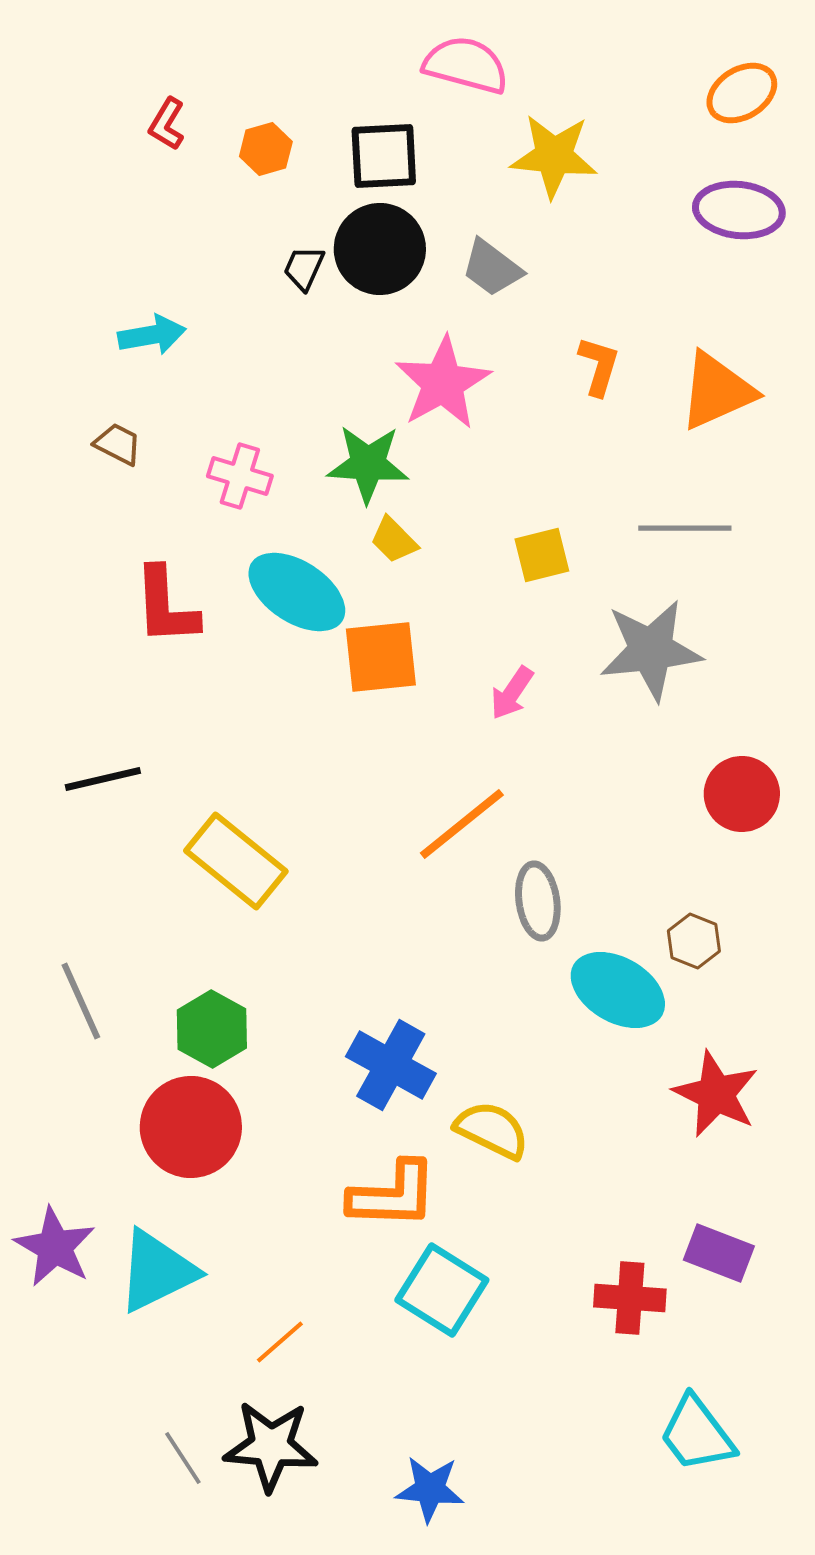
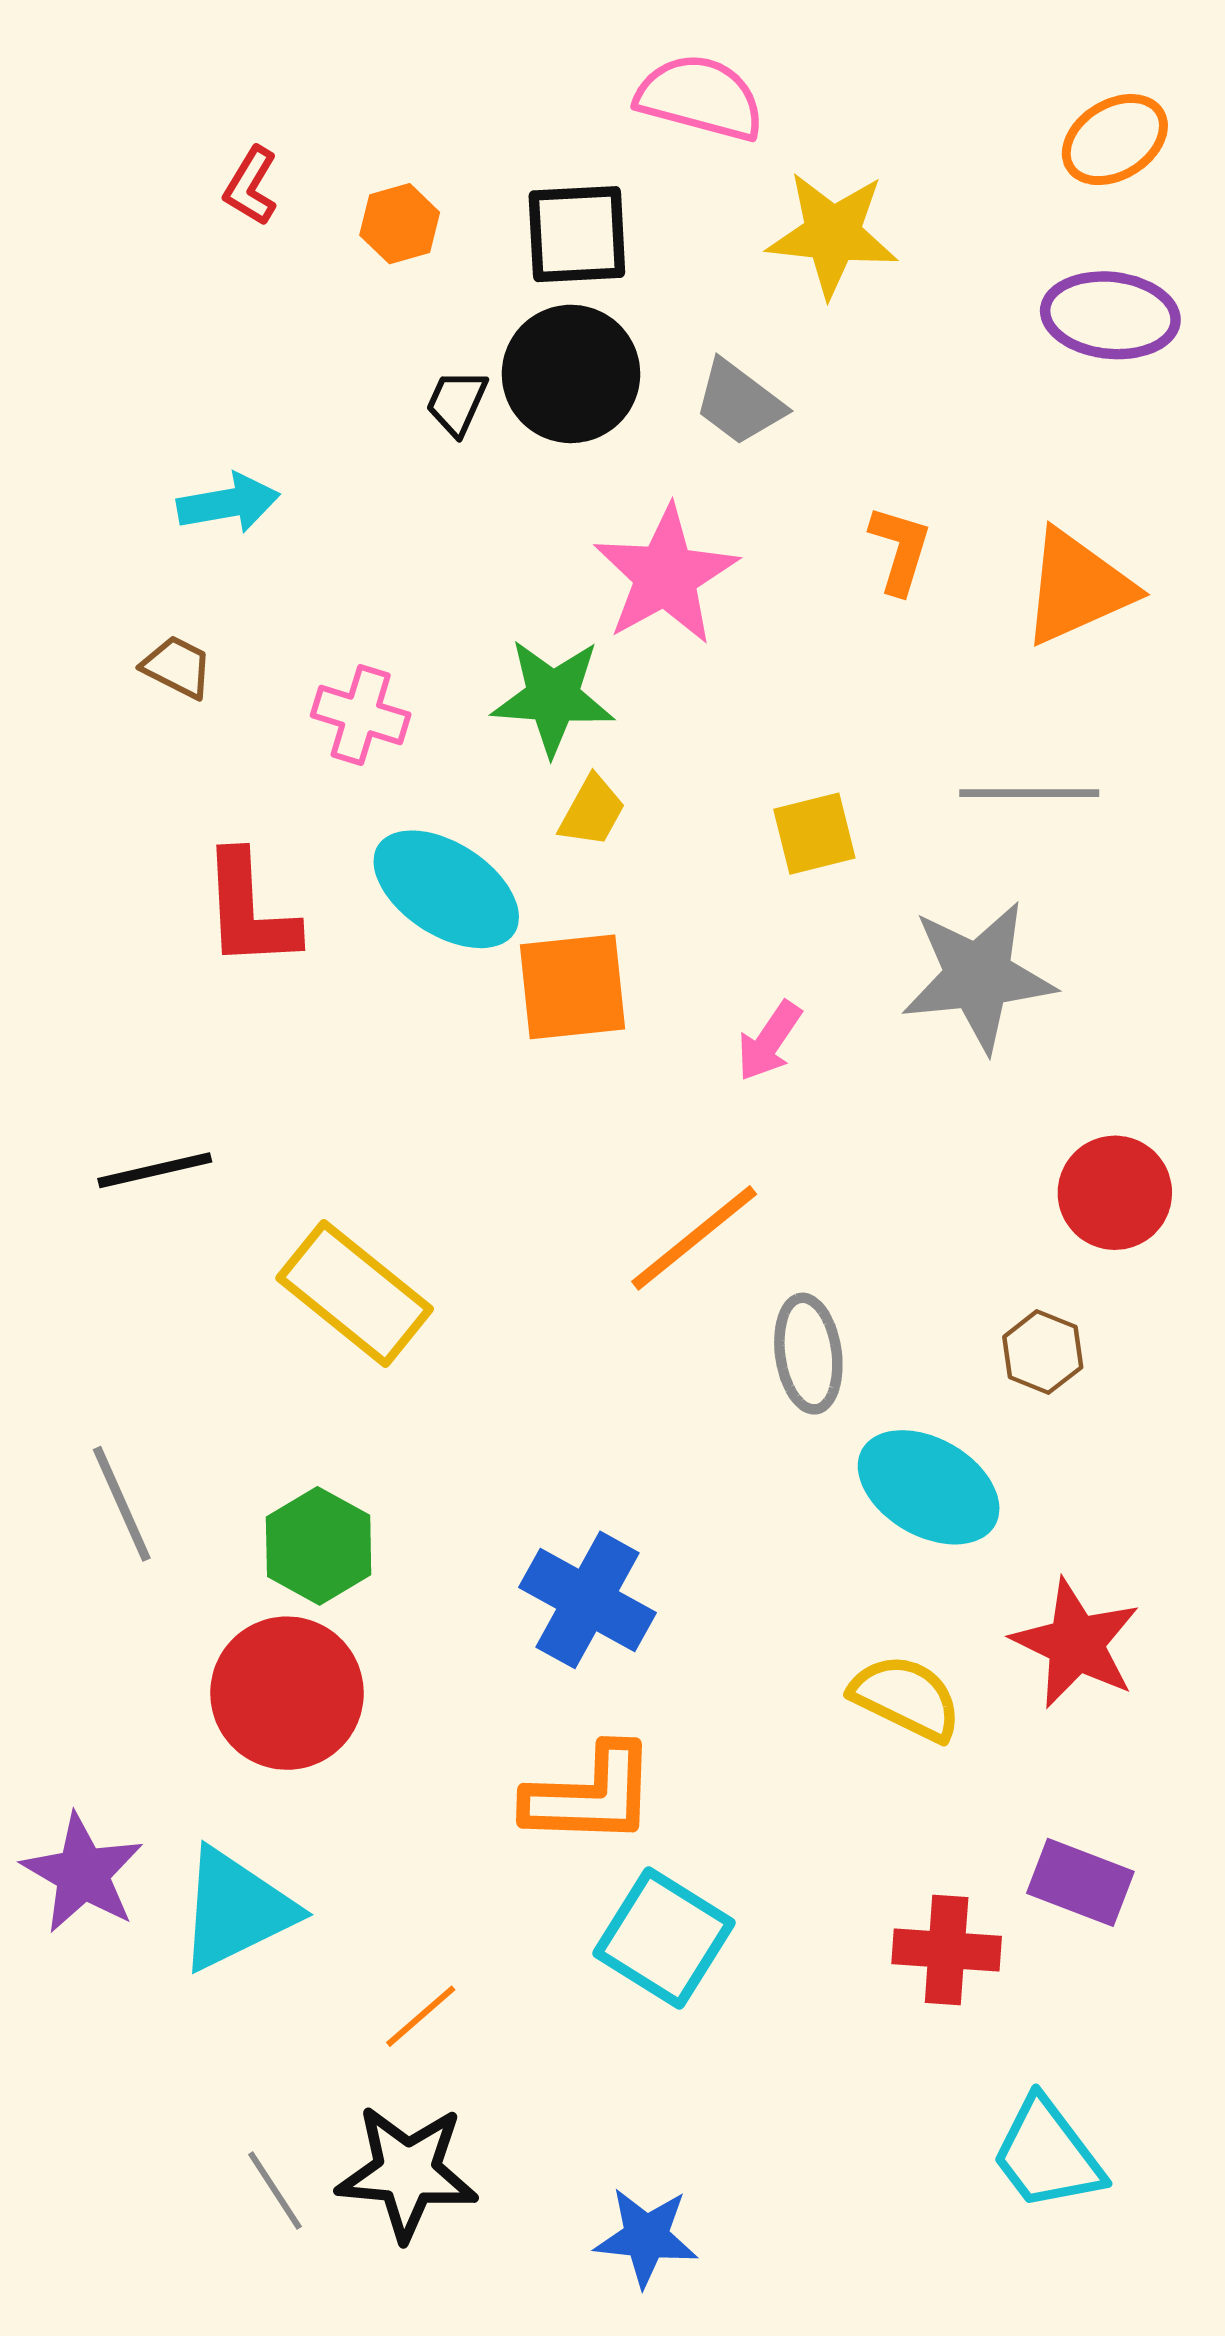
yellow trapezoid: (394, 540) -> (592, 811), turned -106
brown hexagon: (694, 941) -> (1043, 1352), moved
yellow semicircle: (492, 1130) -> (906, 1698), moved

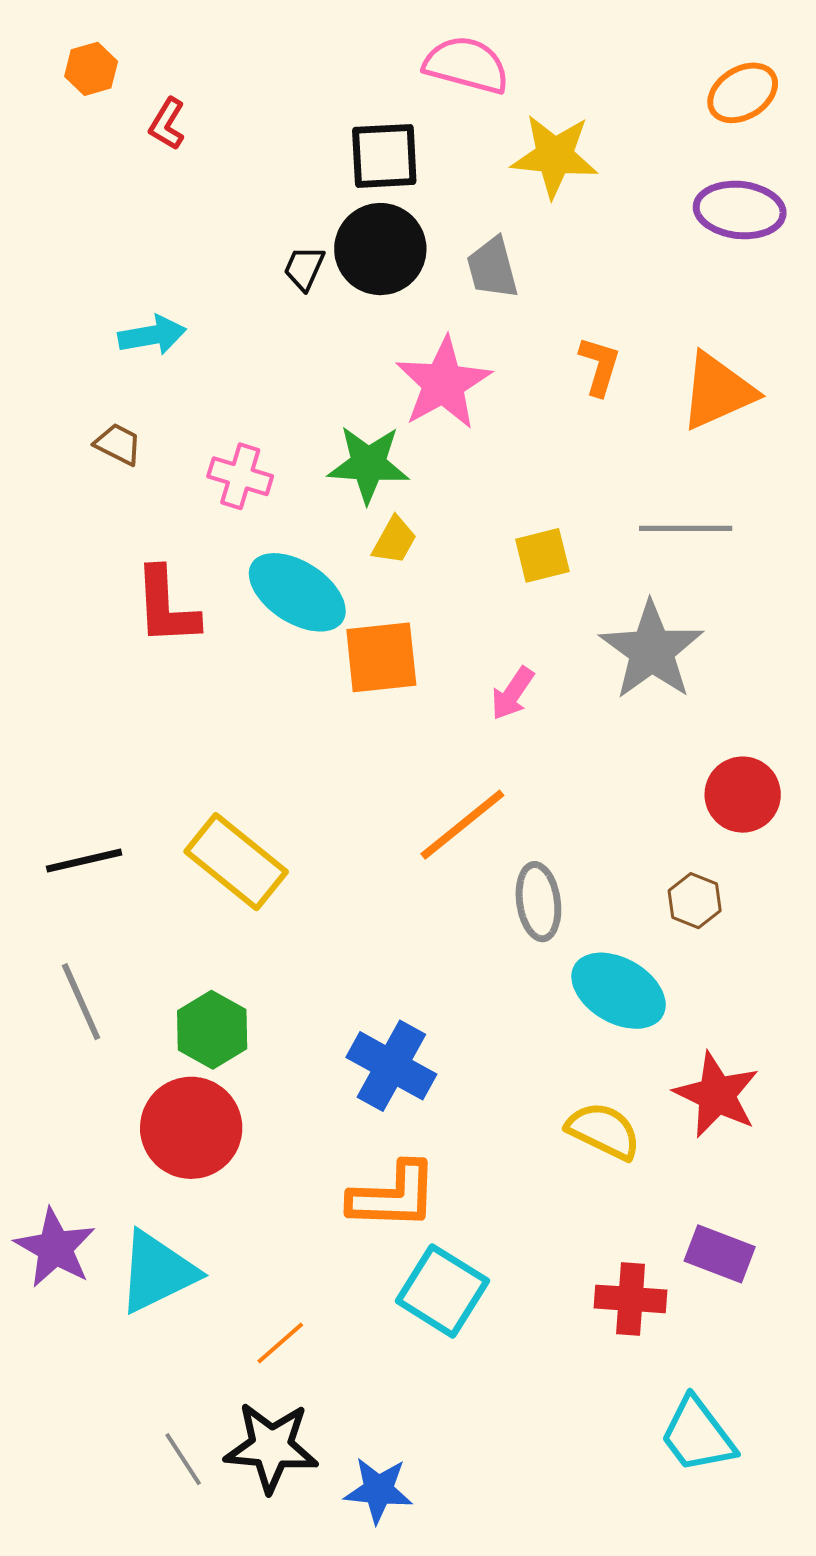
orange hexagon: (400, 224) -> (91, 69), moved
gray trapezoid: (739, 402) -> (492, 268), turned 38
gray star: (978, 976) -> (652, 650), turned -30
black line: (155, 1170) -> (84, 861), moved
blue star: (646, 2237) -> (378, 1490), moved

